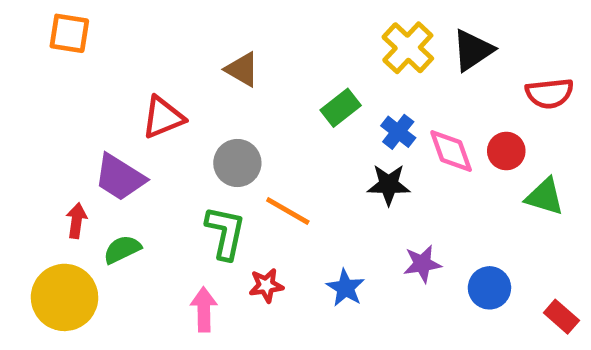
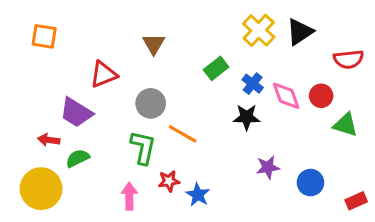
orange square: (69, 33) -> (44, 36), moved
brown triangle: (242, 69) -> (154, 44), turned 30
red arrow: (77, 221) -> (49, 140), turned -90
blue star: (345, 288) -> (198, 195), moved
red rectangle: (561, 317) -> (356, 201), turned -65

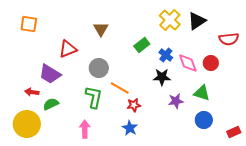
green triangle: (345, 125) -> (202, 93), moved
purple star: (268, 167) -> (176, 101), moved
red star: (169, 181) -> (134, 105), moved

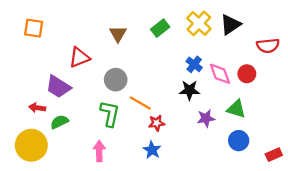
green rectangle: (142, 45) -> (160, 28), moved

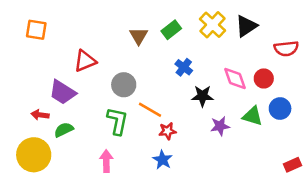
brown triangle: (118, 34) -> (139, 36), moved
blue cross: (194, 64) -> (184, 67), moved
blue circle: (239, 141) -> (280, 109), moved

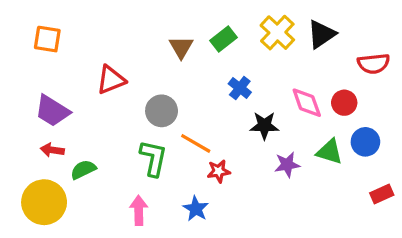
purple trapezoid: (62, 92) -> (52, 111), moved
blue star: (162, 160) -> (196, 209), moved
red rectangle: (293, 165) -> (382, 194), moved

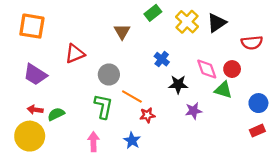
orange square: (47, 39) -> (32, 26), size x1.4
green rectangle: (223, 39) -> (153, 13), moved
blue circle: (365, 142) -> (258, 103), moved
red arrow: (52, 150) -> (35, 110), moved
green triangle: (330, 152) -> (223, 90), moved

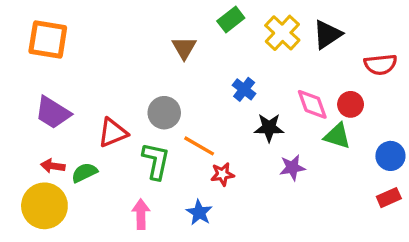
red triangle: (75, 54) -> (113, 133), moved

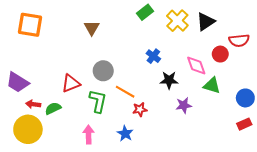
brown triangle: (184, 48) -> (92, 28), moved
red circle: (351, 104) -> (220, 54), moved
purple trapezoid: (53, 113) -> (17, 82), moved

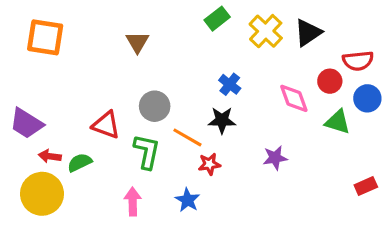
black star: (169, 80) -> (222, 120), moved
red triangle: (71, 83) -> (106, 125), turned 42
green triangle: (212, 85) -> (338, 122), moved
blue circle: (245, 98) -> (367, 98), moved

